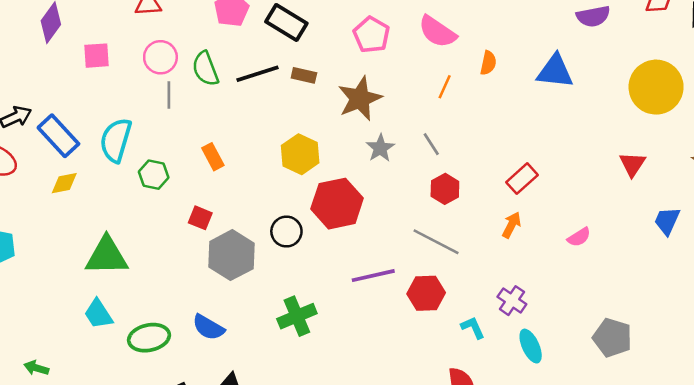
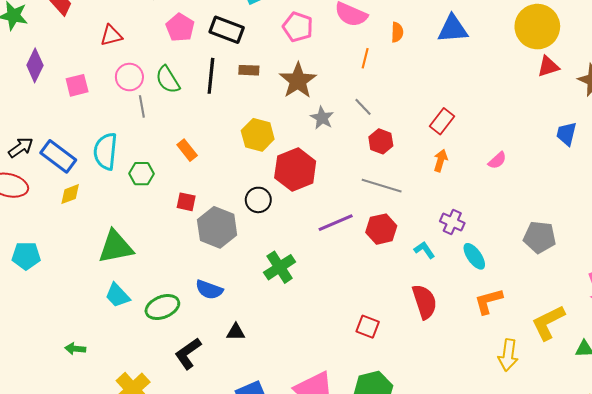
black line: (258, 74) -> (211, 76), turned -56
red triangle: (632, 164) -> (548, 66), moved, turned 50

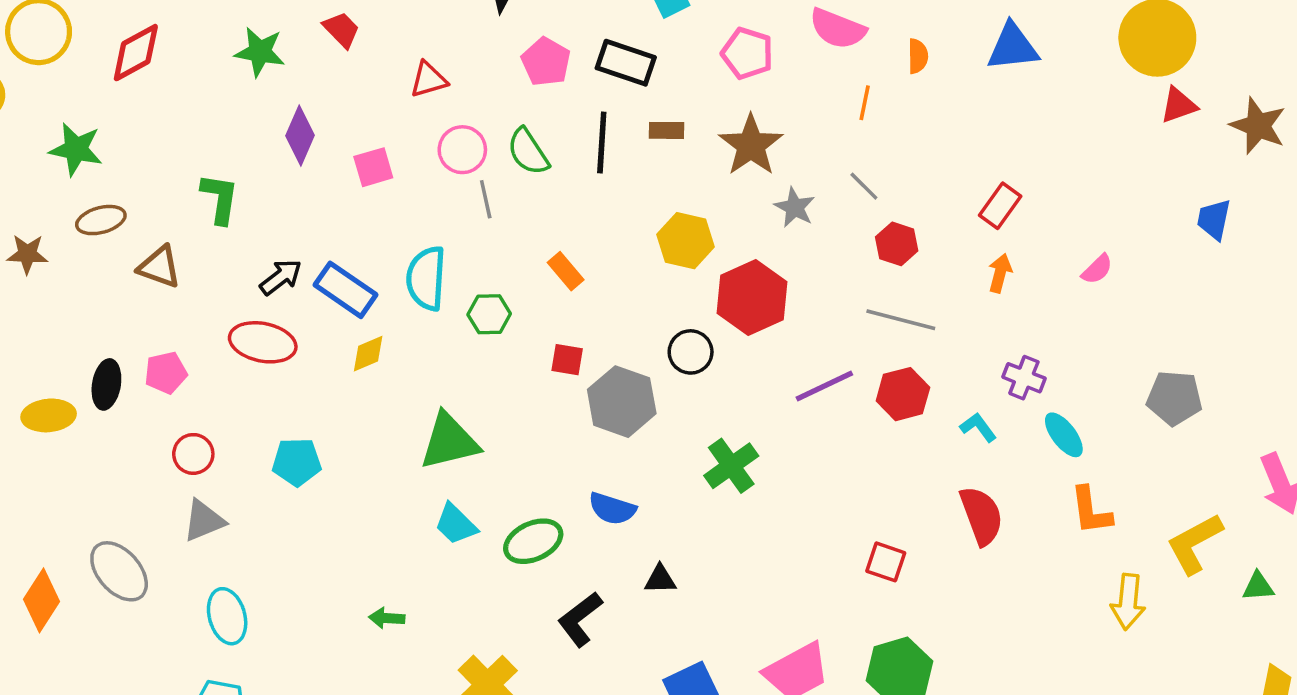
orange L-shape: (488, 301) -> (1091, 511), turned -80

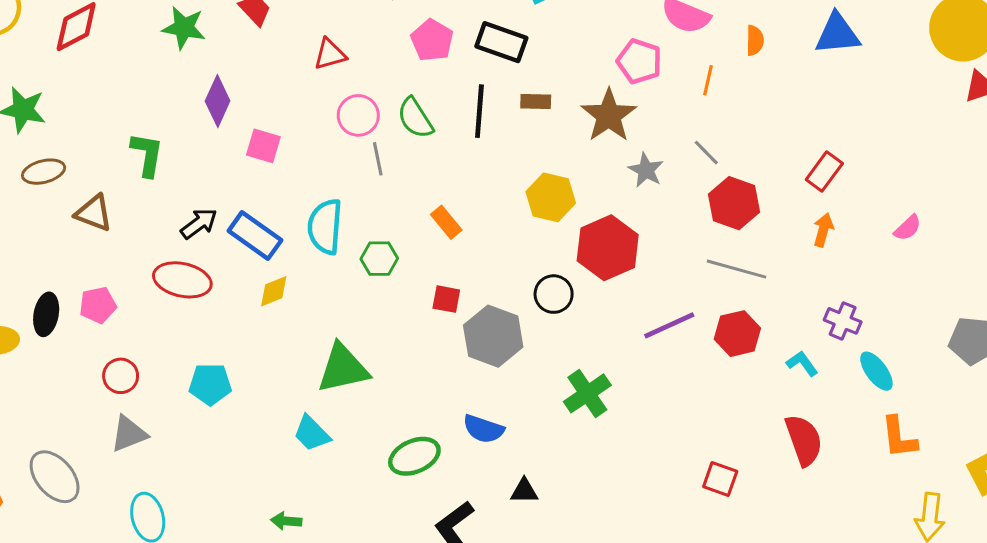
pink pentagon: (747, 53) -> (639, 61), moved
pink square: (373, 167) -> (263, 146), moved, turned 32
red hexagon: (897, 244) -> (734, 203), size x1.4
cyan trapezoid: (456, 524) -> (312, 433), moved

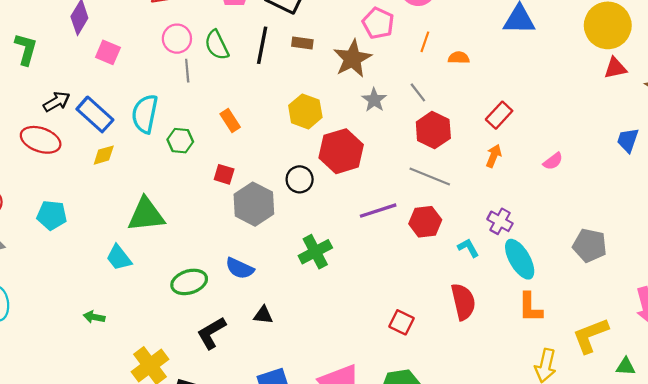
orange semicircle: (755, 40) -> (459, 58), moved, turned -96
cyan ellipse: (876, 371) -> (520, 259), size x1.4

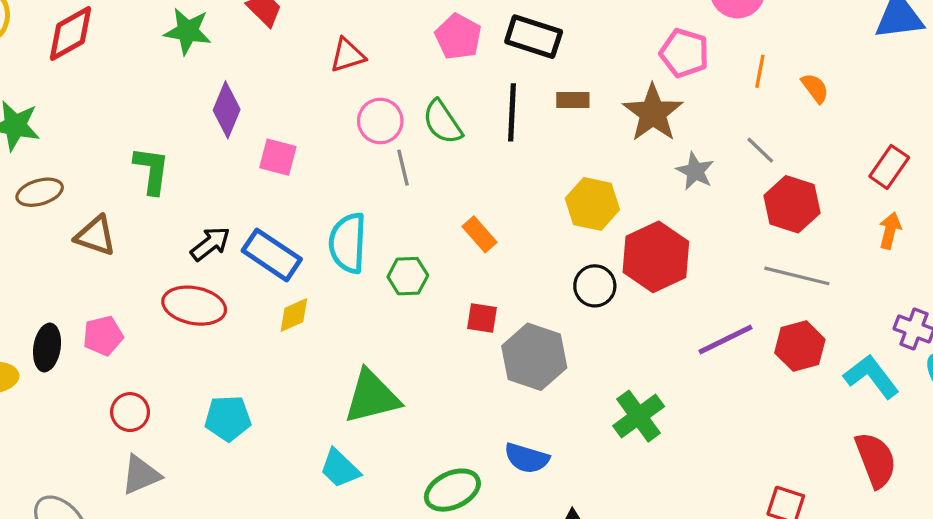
orange semicircle: (459, 58) -> (815, 88), turned 60
black circle: (300, 179) -> (595, 286), moved
cyan L-shape: (468, 248) -> (871, 376), size x1.6

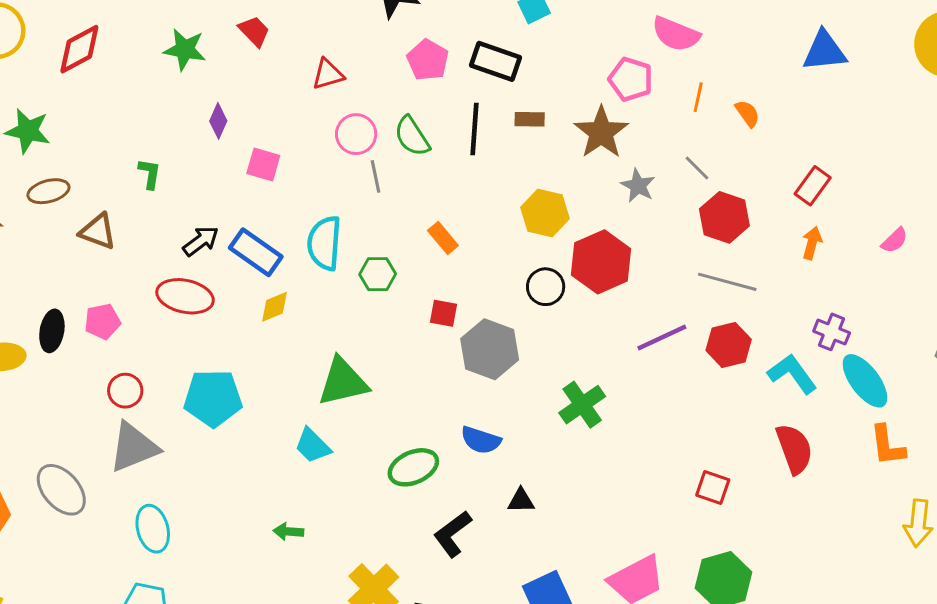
purple diamond: (227, 110) -> (218, 121), size x0.7
green L-shape: (152, 170) -> (150, 174), size x0.7
cyan pentagon: (228, 418) -> (213, 398), size x1.4
gray triangle: (141, 475) -> (134, 447), size x1.4

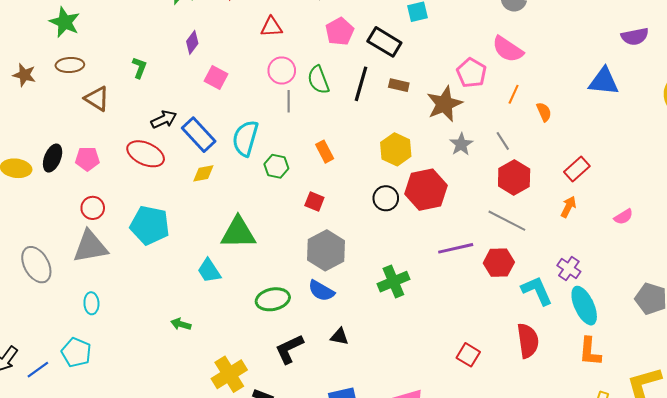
gray hexagon: (490, 349) -> (326, 250), moved
cyan ellipse: (153, 529) -> (91, 303), size x0.7

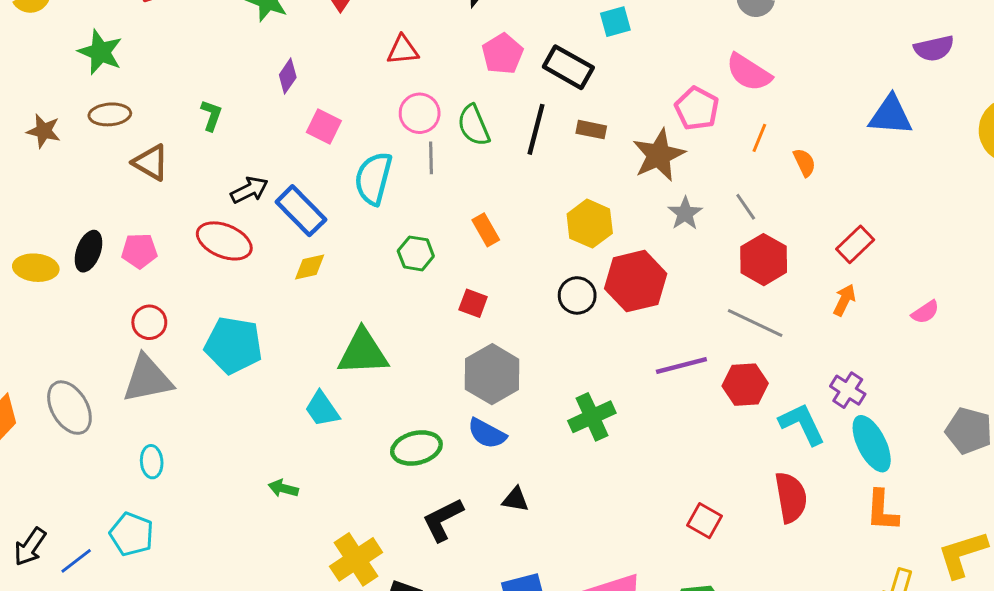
cyan semicircle: (245, 138) -> (373, 178), moved

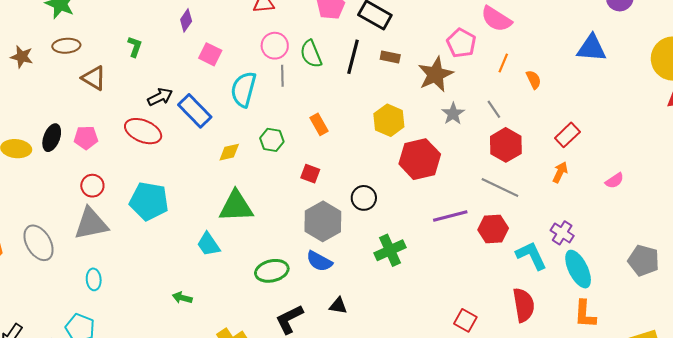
yellow diamond: (310, 267) -> (229, 152), moved
black circle: (577, 295) -> (364, 198), moved

